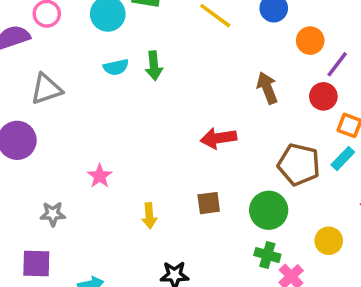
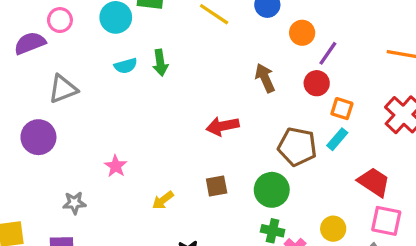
yellow arrow: (149, 216) -> (163, 200), turned 60
yellow circle: (329, 241) -> (333, 229), moved

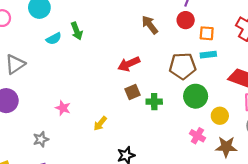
cyan rectangle: (337, 139) -> (208, 55), turned 56
brown square: (217, 186) -> (132, 92), moved
green circle: (272, 190) -> (196, 96), moved
green cross: (273, 231) -> (154, 102), moved

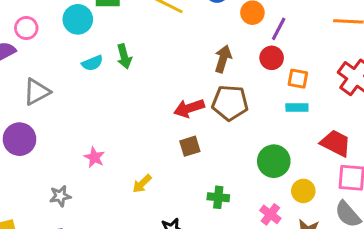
brown arrow: (150, 25) -> (223, 59), turned 48
brown pentagon: (183, 66) -> (230, 103), moved
green cross: (154, 102) -> (218, 197), moved

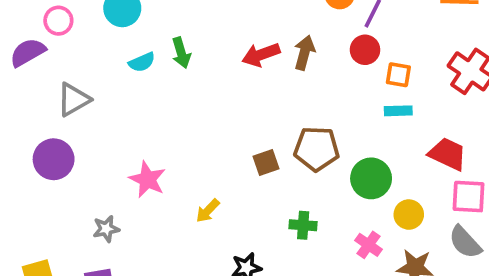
brown pentagon: (230, 103) -> (317, 149), moved
red arrow: (189, 108) -> (261, 55), moved
pink star: (94, 157) -> (147, 179), size x1.4

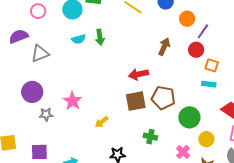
purple semicircle: (28, 52) -> (19, 36), moved
red arrow: (261, 55) -> (138, 74), moved
purple circle: (54, 159) -> (32, 92), moved
brown square: (266, 162) -> (136, 101), size x1.5
gray star: (106, 229) -> (46, 114), moved

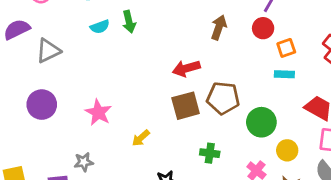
orange square: (212, 65) -> (286, 48), turned -32
gray star: (46, 114) -> (84, 162), moved

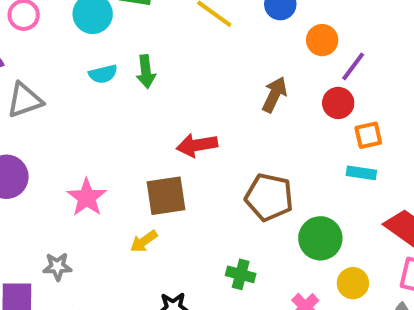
red arrow: (186, 68) -> (197, 145), moved
brown square: (186, 106) -> (166, 196), moved

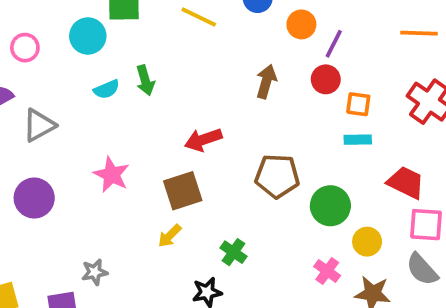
orange square: (368, 135) -> (358, 104), turned 30
pink star: (87, 197) -> (111, 175), moved
green cross: (241, 274) -> (233, 252), moved, turned 30

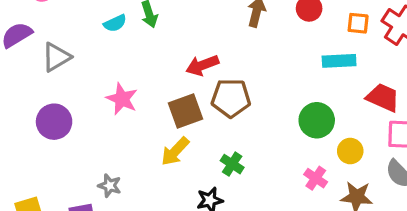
orange square: (358, 104) -> (358, 23), moved
cyan rectangle: (358, 140) -> (339, 61), size x1.4
brown pentagon: (277, 176) -> (231, 98), moved
yellow arrow: (170, 236) -> (175, 151), size x1.4
gray star: (95, 272) -> (110, 186), turned 30

